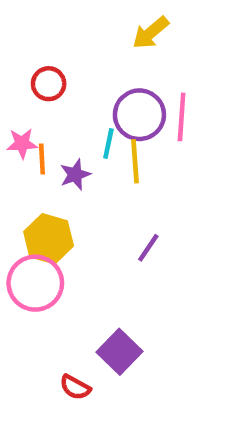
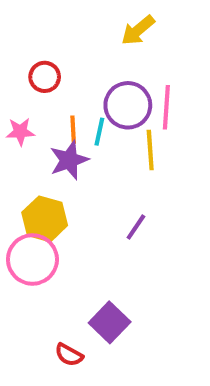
orange line: (42, 159) -> (73, 130), moved
yellow line: (135, 161) -> (150, 150), moved
purple star: (75, 175) -> (69, 160), size x1.4

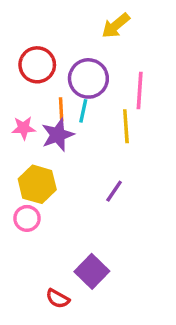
red circle: (45, 77) -> (37, 65), size x1.4
purple circle: (128, 105) -> (88, 78), moved
pink star: (20, 132) -> (24, 128), moved
pink circle: (32, 259) -> (27, 218), size x0.6

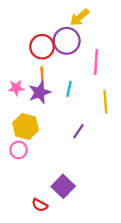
red circle: (37, 65) -> (42, 47), moved
purple circle: (88, 78) -> (67, 41), moved
cyan line: (83, 111) -> (69, 89), moved
yellow line: (126, 126) -> (105, 102), moved

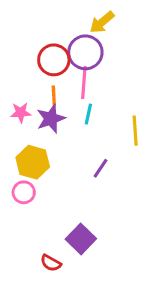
pink line: (96, 62) -> (84, 82), moved

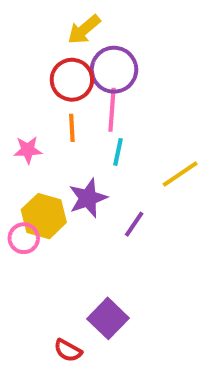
yellow arrow: (102, 22) -> (84, 30), moved
purple star: (51, 119) -> (88, 198), moved
yellow line: (135, 131) -> (180, 174), turned 60
pink circle: (24, 192) -> (24, 238), moved

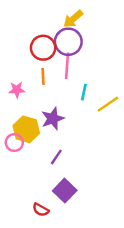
yellow arrow: (84, 30) -> (73, 19), moved
cyan line: (118, 152) -> (84, 92), moved
purple line: (134, 224) -> (56, 157), moved

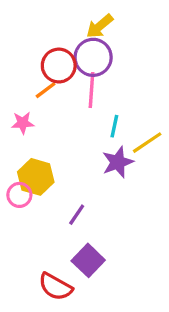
orange line: (43, 77) -> (46, 90), moved, turned 56
purple star: (53, 119) -> (118, 162), moved
red semicircle: (41, 210) -> (55, 287), size x1.5

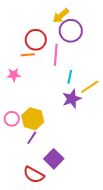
purple circle: (93, 57) -> (71, 31), moved
orange line: (46, 90) -> (28, 55), turned 32
yellow hexagon: (36, 177) -> (33, 119), moved
purple line: (77, 215) -> (32, 138), moved

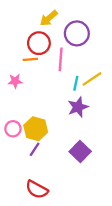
yellow arrow: (61, 16) -> (49, 18), moved
yellow line: (90, 87) -> (92, 79), moved
purple square: (54, 159) -> (80, 152), moved

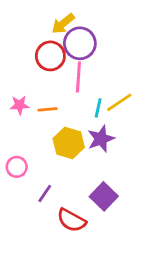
purple circle: (77, 33) -> (80, 43), moved
orange line: (30, 59) -> (48, 109), moved
yellow hexagon: (36, 129) -> (69, 143), moved
red semicircle: (37, 189) -> (71, 220), moved

